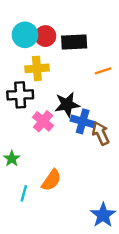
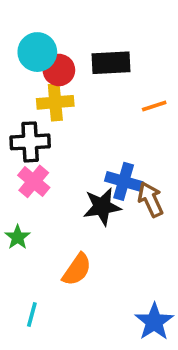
red circle: (45, 36) -> (59, 70), moved
black star: (67, 104) -> (102, 207), moved
pink cross: (43, 121) -> (34, 181), moved
cyan line: (24, 193) -> (32, 314), moved

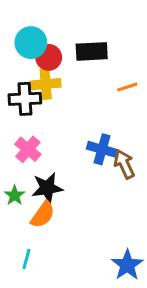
black cross: (30, 142) -> (25, 99), moved
black star: (102, 207) -> (47, 188), moved
orange semicircle: (77, 270) -> (43, 215), moved

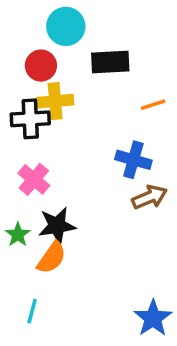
cyan circle: (31, 43) -> (66, 26), moved
red circle: (49, 57) -> (41, 66), moved
blue cross: (102, 149) -> (133, 160), moved
brown arrow: (124, 164) -> (149, 197), turned 92

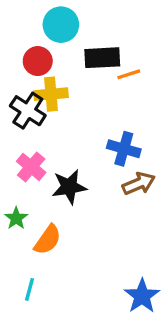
orange line: (153, 105) -> (129, 74), moved
black cross: (30, 119) -> (28, 111), turned 36
black star: (57, 226) -> (69, 187), moved

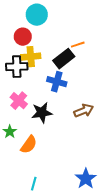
black rectangle: (102, 58) -> (64, 59), moved, turned -35
black cross: (28, 111) -> (17, 67), turned -35
blue cross: (124, 149) -> (57, 82), moved
cyan line: (29, 289) -> (34, 184), moved

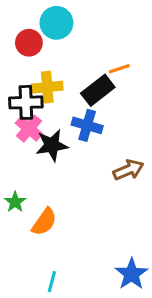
red circle: (23, 37) -> (29, 43), moved
pink cross: (19, 101) -> (29, 128), moved
black star: (42, 113) -> (52, 145), moved

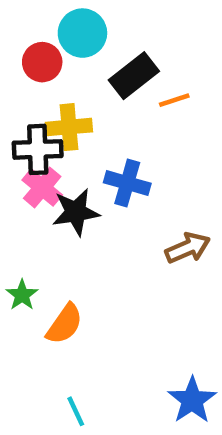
black rectangle: (98, 90) -> (134, 76), moved
cyan line: (52, 282) -> (76, 411), turned -40

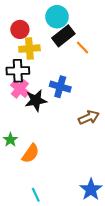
cyan circle: (82, 33) -> (57, 17), moved
orange line: (174, 100) -> (82, 47), turned 64
yellow cross: (69, 127) -> (29, 49), moved

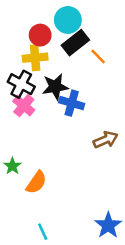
red circle: (20, 29) -> (40, 35), moved
black cross: (18, 71) -> (21, 84), turned 30
black star: (36, 100) -> (55, 87), moved

